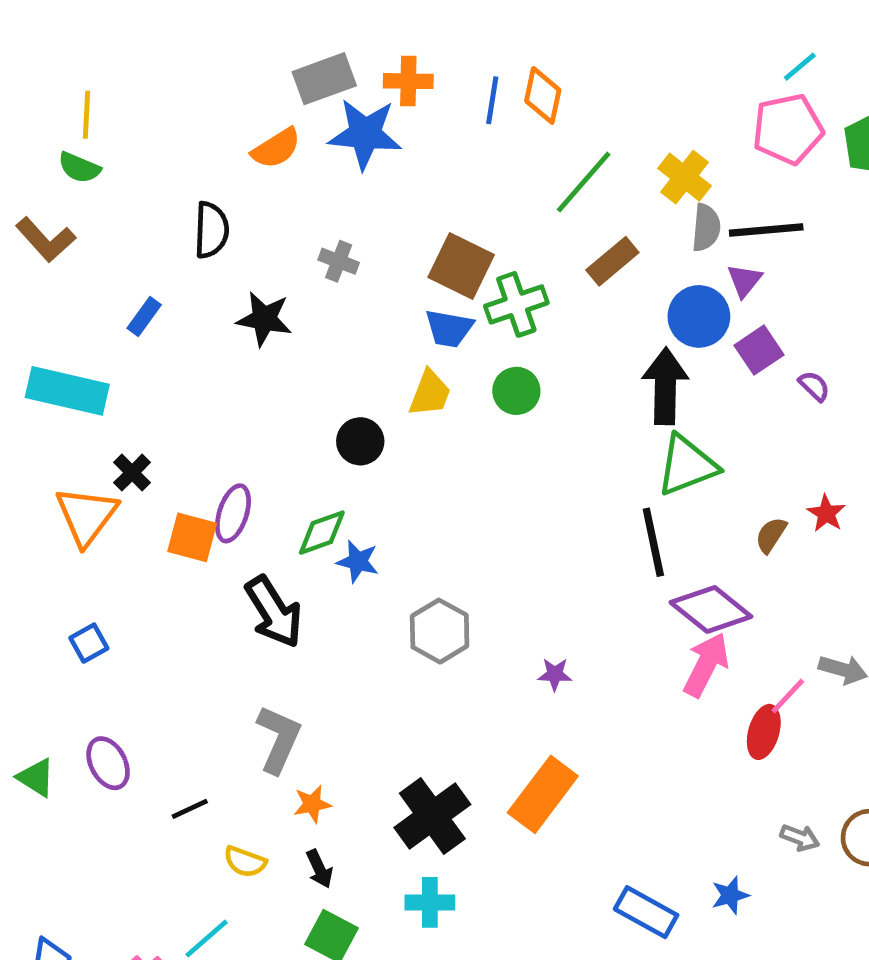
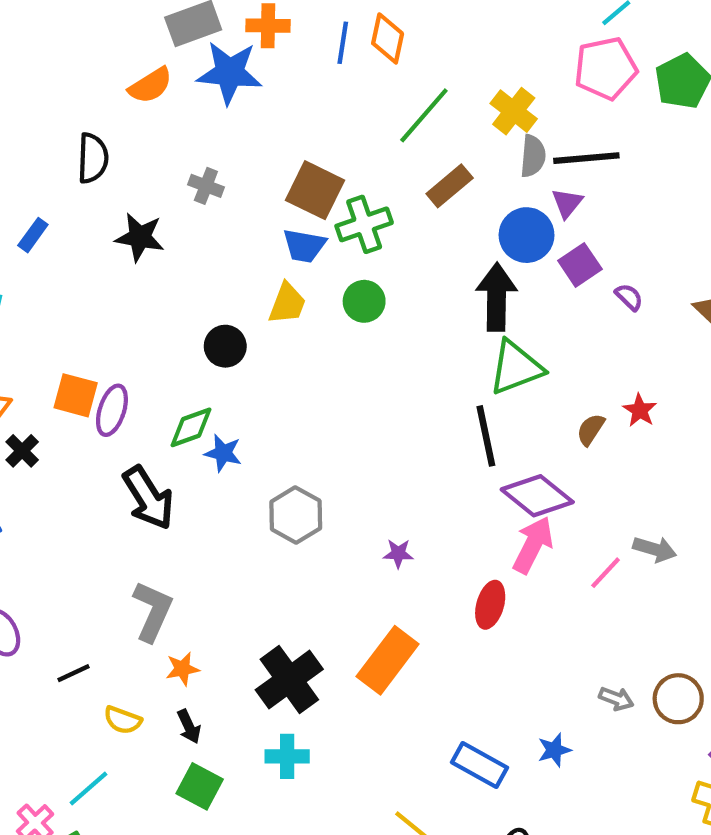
black cross: (132, 473) -> (22, 451), moved
orange square: (192, 537) -> (76, 395), moved
red ellipse: (764, 732) -> (490, 605), moved

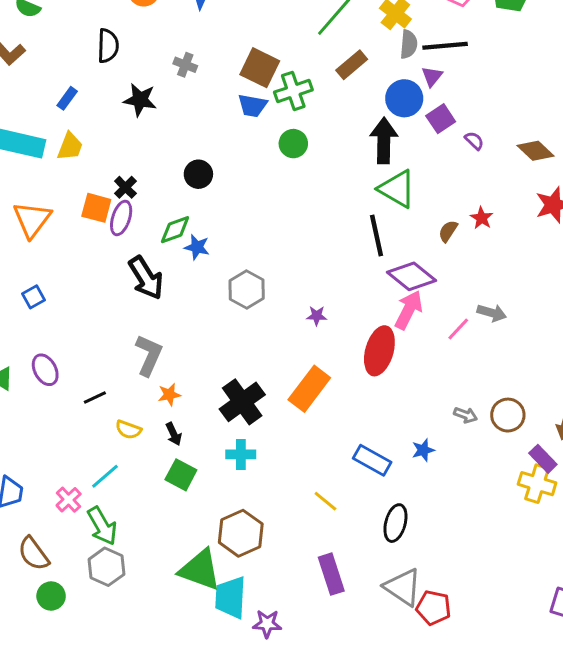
yellow trapezoid: (287, 303) -> (70, 146), moved
green triangle: (516, 368) -> (397, 189), turned 51
black cross: (22, 451) -> (125, 187), moved
red ellipse: (490, 605) -> (379, 351), size x1.5

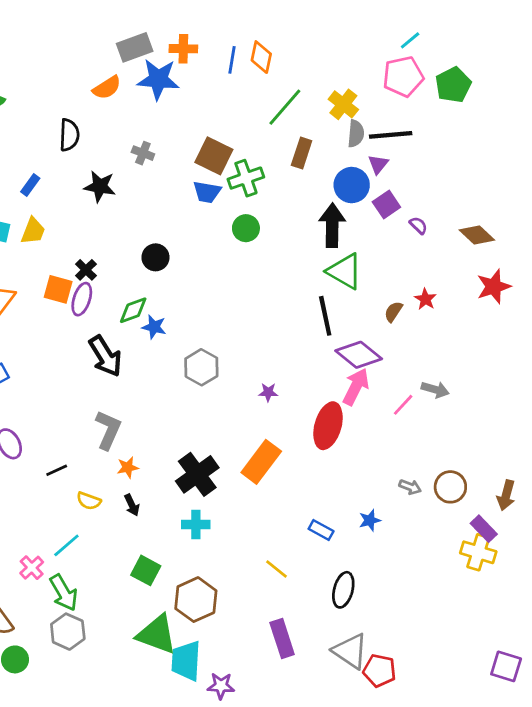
brown rectangle: (352, 65) -> (302, 153), turned -32
blue rectangle: (372, 460) -> (321, 530), size x0.7
green square: (181, 475) -> (146, 570), moved

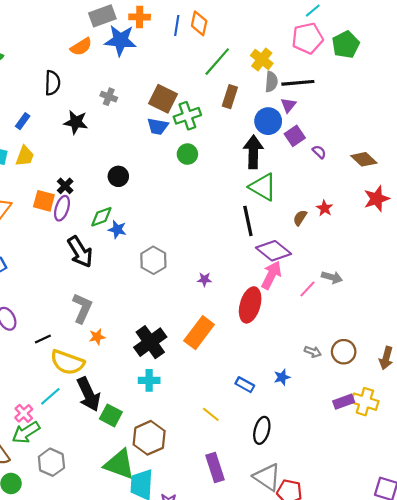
yellow semicircle: (89, 501) -> (67, 362), size x1.8
black arrow: (132, 505) -> (89, 394), moved, size x2.0
purple rectangle: (484, 529) -> (344, 402), moved, turned -66
green arrow: (64, 593) -> (26, 432), moved, turned 88

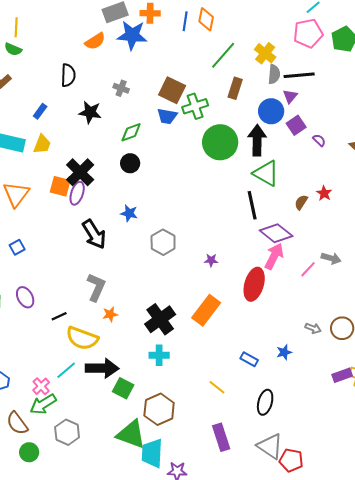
green circle: (187, 154) -> (220, 142), moved, size x1.8
black cross: (65, 186) -> (80, 172), size x1.8
green diamond: (101, 217) -> (131, 132), moved
black arrow: (89, 394) -> (102, 368), turned -64

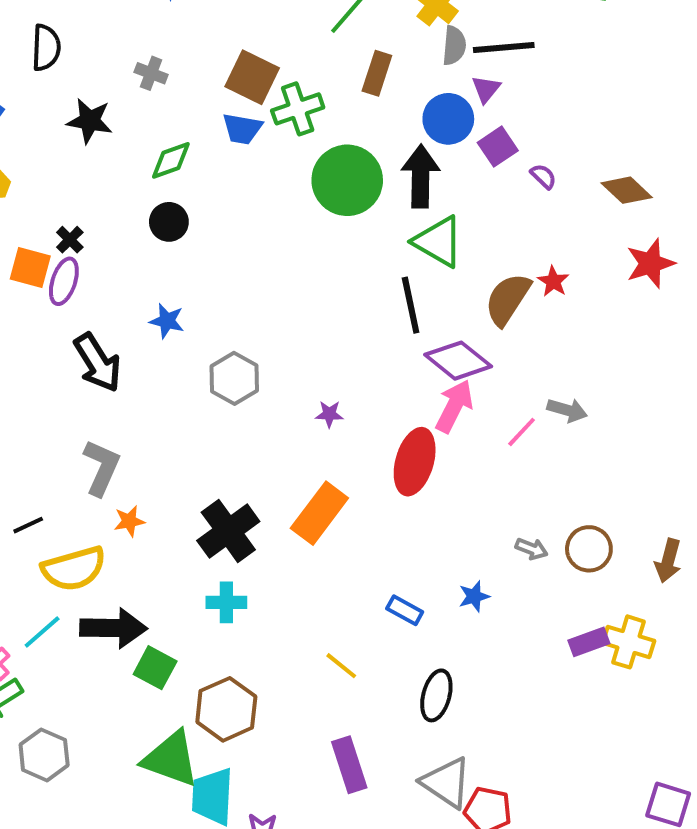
black cross: (80, 172) -> (70, 240), size x0.5
brown semicircle: (301, 202) -> (508, 299), size x1.8
yellow semicircle: (82, 338) -> (74, 569), turned -36

